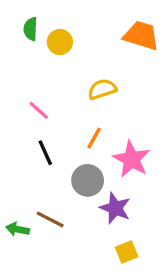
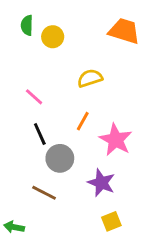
gray circle: (88, 180) -> (60, 158), moved
green arrow: (18, 229) -> (14, 227), moved

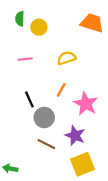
pink line: (34, 97) -> (25, 59), moved, turned -48
brown line: (44, 193) -> (46, 144), moved
yellow square: (111, 221) -> (82, 164), size x1.6

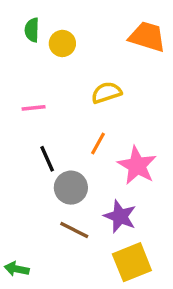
pink line: (25, 59) -> (34, 108), moved

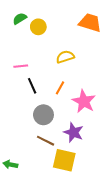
green semicircle: (32, 30) -> (20, 19), turned 56
black line: (47, 159) -> (32, 86), moved
yellow square: (132, 262) -> (64, 160), moved, turned 35

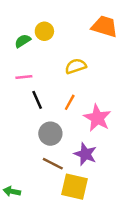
green semicircle: (20, 19) -> (23, 41), moved

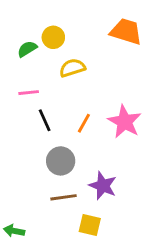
yellow semicircle: (76, 66) -> (72, 68), moved
pink star: (97, 118) -> (125, 122), moved
brown line: (53, 164) -> (64, 197), turned -35
yellow square: (74, 187) -> (90, 225), size x0.7

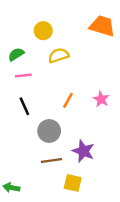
green semicircle: (27, 49) -> (16, 54), moved
black line: (45, 120) -> (24, 106), moved
pink star: (125, 122) -> (101, 99), size x0.6

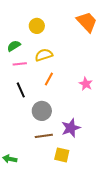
orange trapezoid: (102, 26) -> (87, 22), turned 30
yellow semicircle: (59, 55) -> (44, 55), moved
orange line: (68, 100) -> (49, 79), moved
purple star: (83, 151) -> (71, 128), turned 30

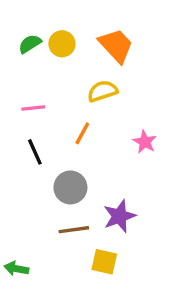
orange trapezoid: (87, 22) -> (116, 45), moved
green semicircle: (14, 46) -> (30, 44), moved
yellow semicircle: (44, 55) -> (103, 91), moved

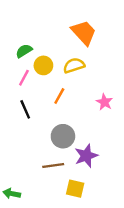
green semicircle: (30, 44) -> (24, 51), moved
yellow circle: (62, 44) -> (43, 65), moved
pink line: (33, 108) -> (24, 78), turned -56
gray circle: (70, 187) -> (63, 136), moved

